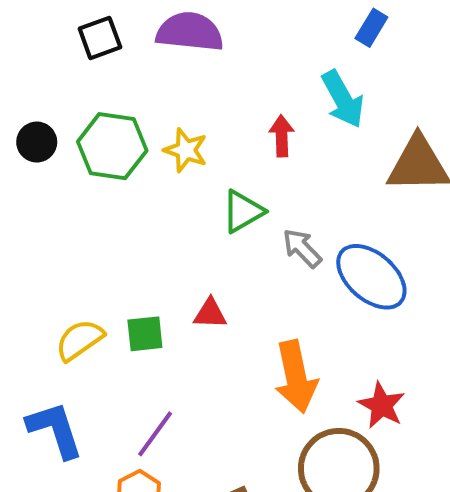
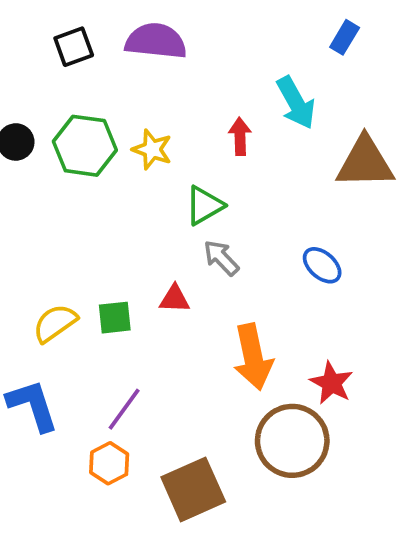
blue rectangle: (371, 28) -> (345, 37), moved
gray arrow: (302, 248) -> (221, 258), moved
blue ellipse: (371, 277) -> (322, 265), size x0.6

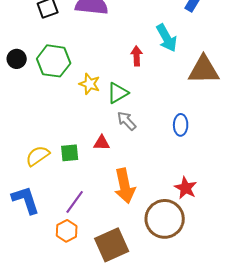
yellow star: (152, 149) -> (90, 84), moved
blue ellipse: (322, 265) -> (181, 125), turned 50
orange arrow: (253, 357) -> (125, 186), moved

